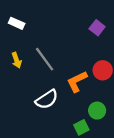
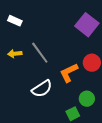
purple square: (97, 28) -> (87, 25), size x1.6
yellow arrow: (17, 60) -> (15, 54), turned 104

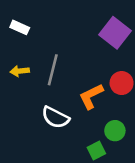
gray line: (40, 53) -> (53, 70), turned 50
white semicircle: (42, 89) -> (55, 117), turned 60

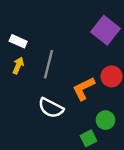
white rectangle: (20, 27) -> (18, 41), moved
yellow arrow: (20, 71) -> (18, 65), turned 119

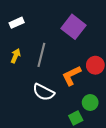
purple square: (105, 30) -> (74, 27), moved
white rectangle: (18, 41) -> (17, 23), moved, turned -48

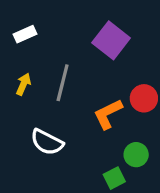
white semicircle: (44, 92) -> (47, 142), moved

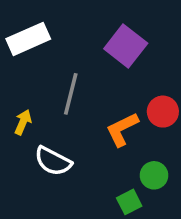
white rectangle: (25, 34) -> (28, 39), size x1.6
yellow arrow: (23, 84) -> (23, 122), moved

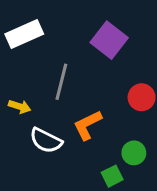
yellow arrow: (23, 122) -> (20, 107), turned 85
orange L-shape: (122, 129) -> (88, 125), moved

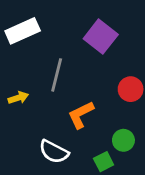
yellow arrow: (20, 107) -> (18, 98), turned -36
white semicircle: (46, 141) -> (54, 152), moved

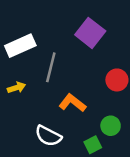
white rectangle: (23, 31) -> (20, 46), moved
orange L-shape: (81, 115) -> (72, 103), turned 64

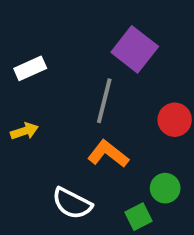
white rectangle: (20, 46) -> (30, 68), size x0.7
gray line: (51, 67) -> (104, 101), moved

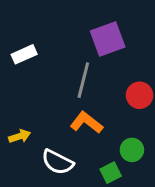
purple square: (135, 49) -> (108, 39), turned 32
yellow arrow: (24, 131) -> (20, 136), moved

